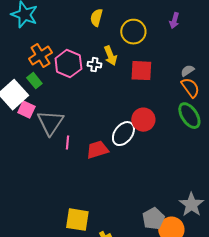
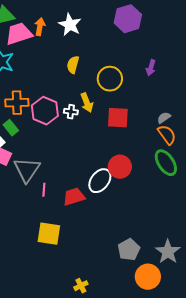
orange cross: (40, 56) -> (17, 103), turned 30
gray pentagon: (153, 219) -> (129, 250), moved
yellow square: (77, 220) -> (49, 234), moved

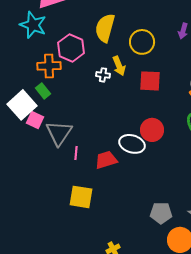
yellow semicircle: (73, 65) -> (105, 28), size x1.6
pink hexagon: (45, 111) -> (71, 48), moved
white ellipse: (100, 181) -> (132, 144), turned 70
gray pentagon: (129, 250) -> (161, 213), turned 30

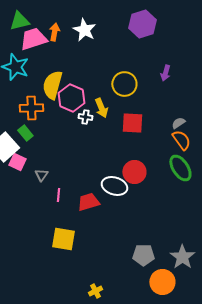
yellow semicircle: (105, 28) -> (52, 85), moved
pink hexagon: (71, 48) -> (71, 98), moved
gray triangle: (59, 133) -> (41, 175), size x0.5

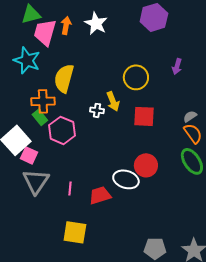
pink trapezoid: (33, 39) -> (45, 32), turned -56
pink hexagon: (71, 98) -> (62, 130), moved
green rectangle: (25, 133) -> (40, 117), moved
gray triangle: (41, 175) -> (36, 181), moved, size x2.0

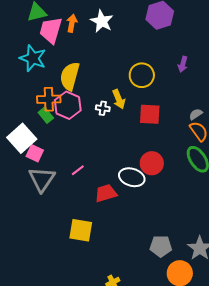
pink hexagon: (62, 130) -> (68, 105), moved
pink line: (70, 188) -> (78, 170), moved, turned 48

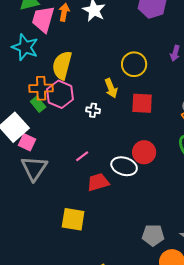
white cross: (103, 108) -> (93, 110), moved
pink line: (78, 170) -> (82, 156), moved

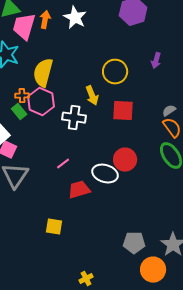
orange cross: (41, 88) -> (22, 96), size x0.6
white cross: (93, 110) -> (74, 118), size x1.6
yellow square: (73, 219) -> (54, 227), size x0.7

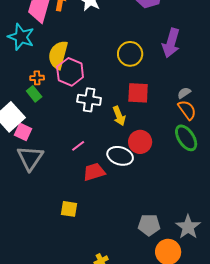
purple arrow: (156, 61) -> (171, 43), size x1.8
yellow arrow: (92, 96) -> (119, 116), moved
pink hexagon: (41, 102) -> (70, 72), moved

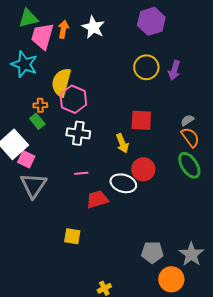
purple arrow: (171, 43) -> (174, 70), size x0.7
yellow circle: (130, 54) -> (146, 67), moved
white cross: (89, 100) -> (78, 133), moved
pink line: (78, 146) -> (81, 173), turned 32

